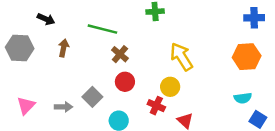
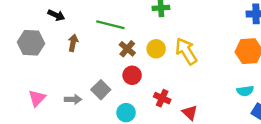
yellow circle: (170, 87) -> (156, 49), moved

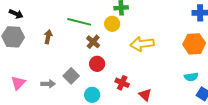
black arrow: (56, 15) -> (16, 14), moved
yellow circle: (156, 49) -> (112, 24), moved
yellow arrow: (186, 51) -> (142, 44), turned -65

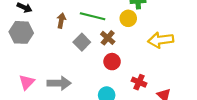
brown arrow: (48, 37) -> (61, 21), moved
gray square: (71, 76) -> (82, 42), moved
gray arrow: (48, 84) -> (59, 83), size x1.5

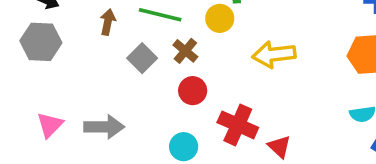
red cross: (139, 82) -> (238, 125), size x1.5

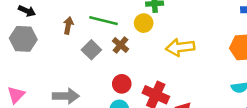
red circle: (193, 91) -> (122, 84), moved
pink triangle: (50, 125) -> (16, 95), moved

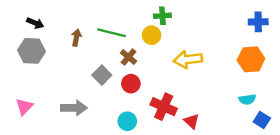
gray square: (91, 50) -> (102, 75), moved
red circle: (122, 84) -> (131, 84), moved

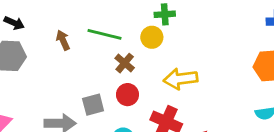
brown arrow: (76, 38) -> (63, 40), turned -35
yellow arrow: (188, 59) -> (181, 79), moved
gray square: (102, 75) -> (93, 105), moved, turned 30

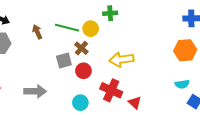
yellow circle: (152, 37) -> (91, 29), moved
gray square: (93, 105) -> (64, 60), moved

